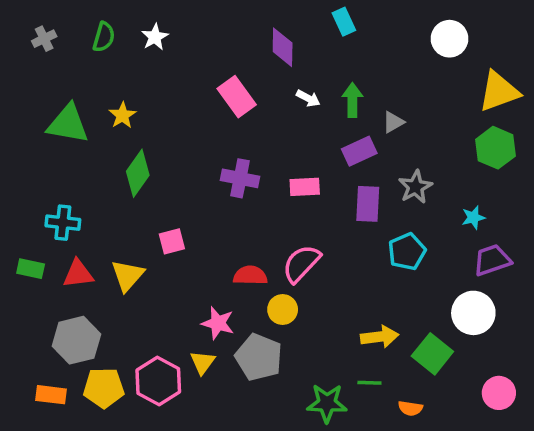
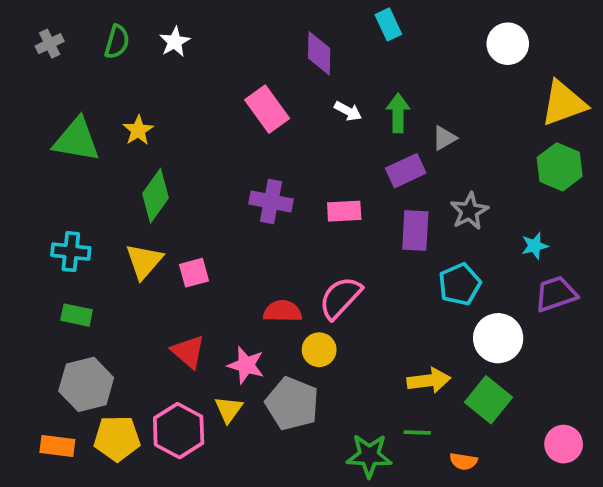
green rectangle: (31, 269) -> (77, 315), moved
red triangle: (78, 274) -> (188, 352), moved, turned 48
yellow triangle: (128, 275) -> (144, 261), moved
white circle: (473, 313) -> (498, 338), moved

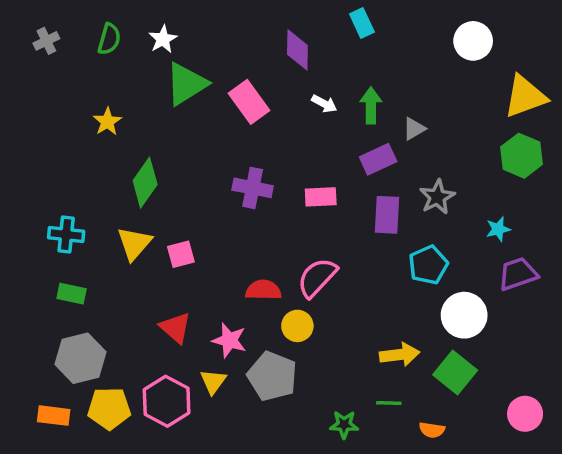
yellow star: (138, 130) -> (107, 122), moved
green triangle: (77, 140) -> (186, 84), moved, turned -42
green star: (369, 456) -> (344, 425), size x0.7

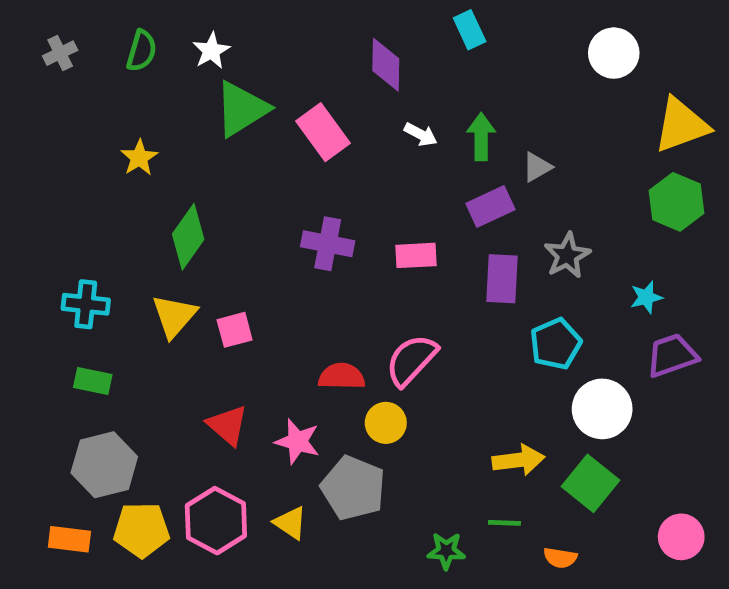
yellow triangle: (213, 382) -> (290, 523), moved, turned -32

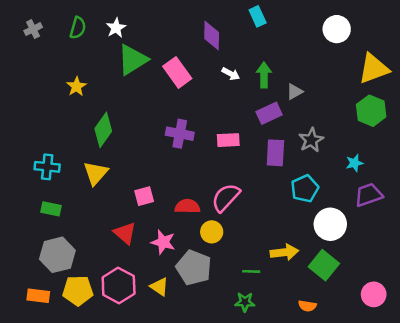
pink square: (235, 330) -> (144, 196), moved
green line: (504, 523) -> (251, 271), moved

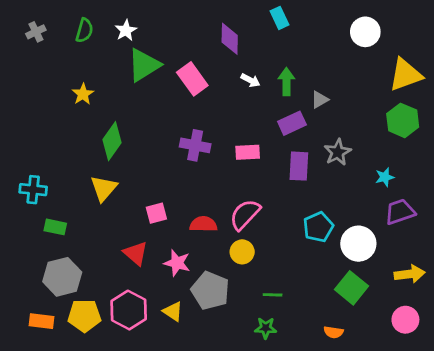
cyan cross: (47, 167) -> (33, 190), moved
cyan pentagon: (305, 189) -> (318, 227), moved
yellow circle: (212, 232) -> (242, 252), moved
yellow arrow: (284, 252) -> (410, 274), moved

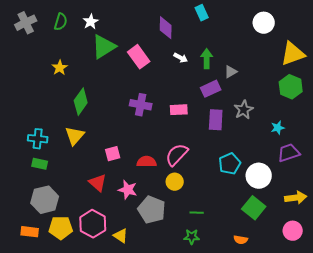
gray cross: (36, 32) -> (26, 23), size x1.5
cyan cross: (33, 190) -> (38, 139), moved
yellow triangle: (173, 311) -> (121, 236), moved

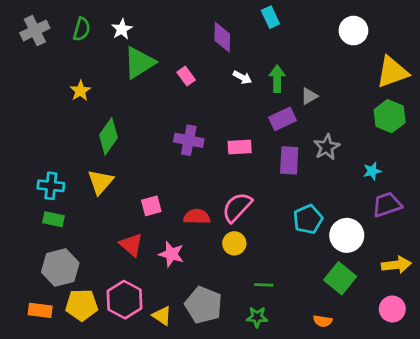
pink rectangle: (139, 57) -> (186, 76), size x0.6
gray pentagon: (152, 210) -> (204, 305), moved

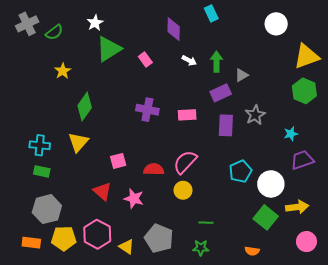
green semicircle: (82, 29) -> (54, 32), moved, turned 36
yellow arrow: (396, 265) -> (297, 207), moved

